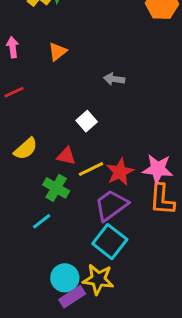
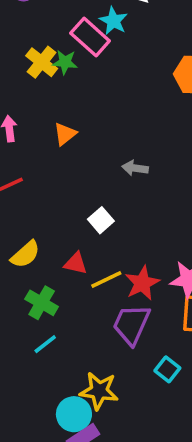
green cross: (56, 188) -> (42, 303), moved
purple trapezoid: (111, 205) -> (131, 324), turned -30
cyan square: (110, 242) -> (167, 369), moved, size x0.6
yellow star: (98, 279) -> (99, 391), moved

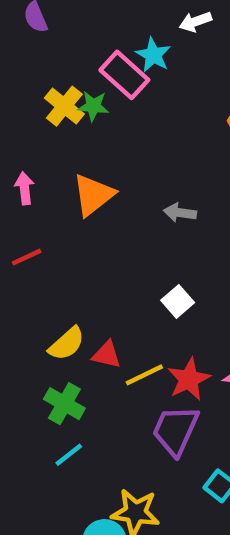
orange triangle: (65, 134) -> (93, 195), size x1.5
gray arrow: (135, 168) -> (180, 213), moved
white square: (101, 220) -> (178, 301), moved
yellow semicircle: (25, 254) -> (67, 344), moved

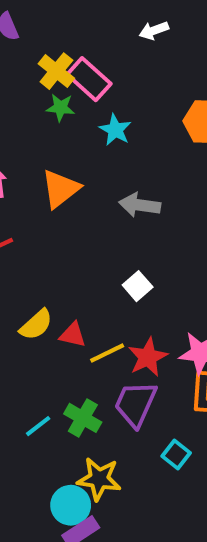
cyan star: (153, 55) -> (115, 130), moved
yellow cross: (64, 106) -> (56, 71), moved
gray arrow: (180, 213) -> (140, 205), size x1.4
green cross: (64, 404) -> (83, 418), moved

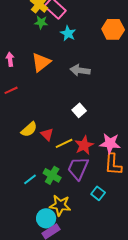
red triangle: (73, 335) -> (47, 134), turned 32

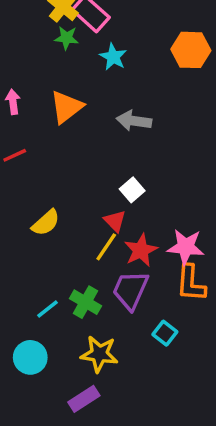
red triangle: (47, 134) -> (115, 221), moved
yellow line: (64, 143) -> (106, 247), turned -30
cyan circle: (46, 218) -> (30, 357), moved

